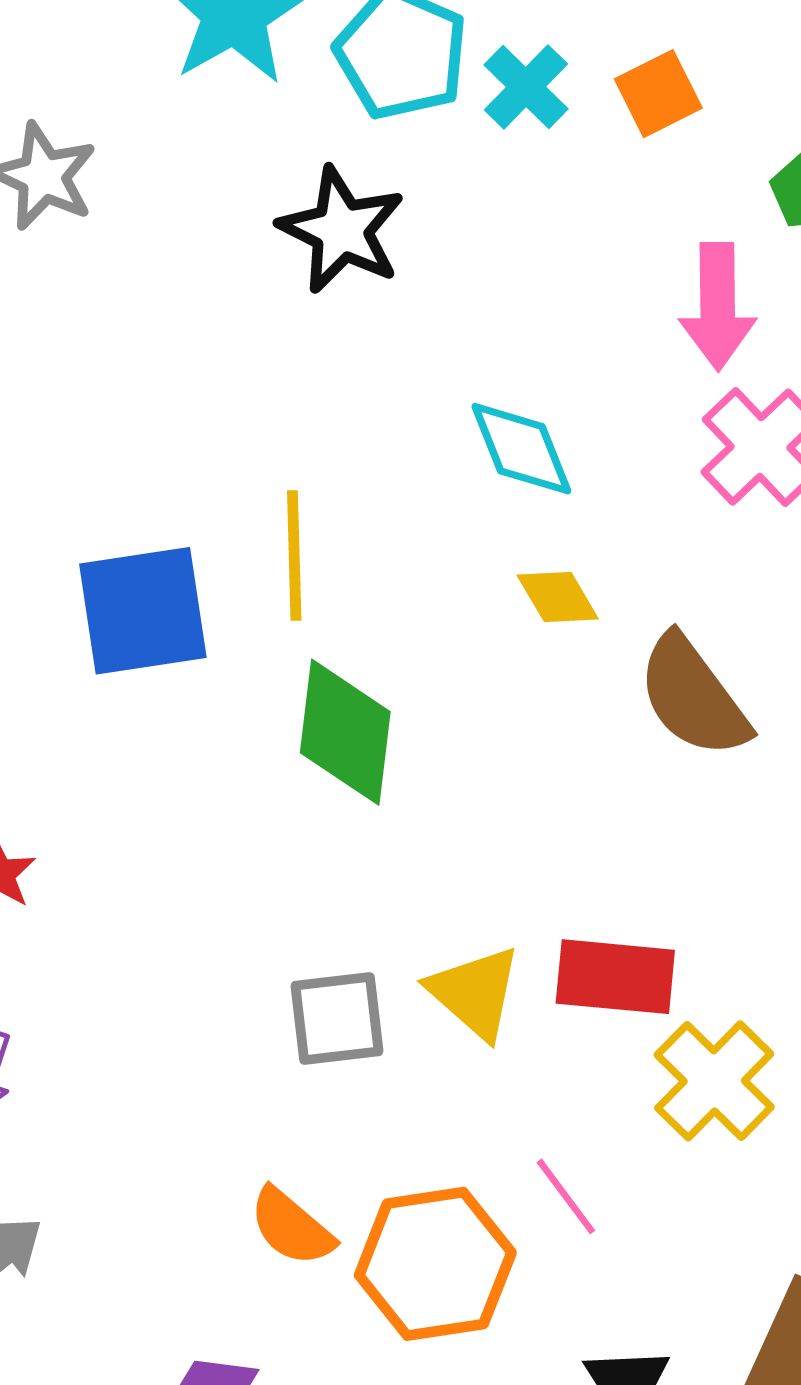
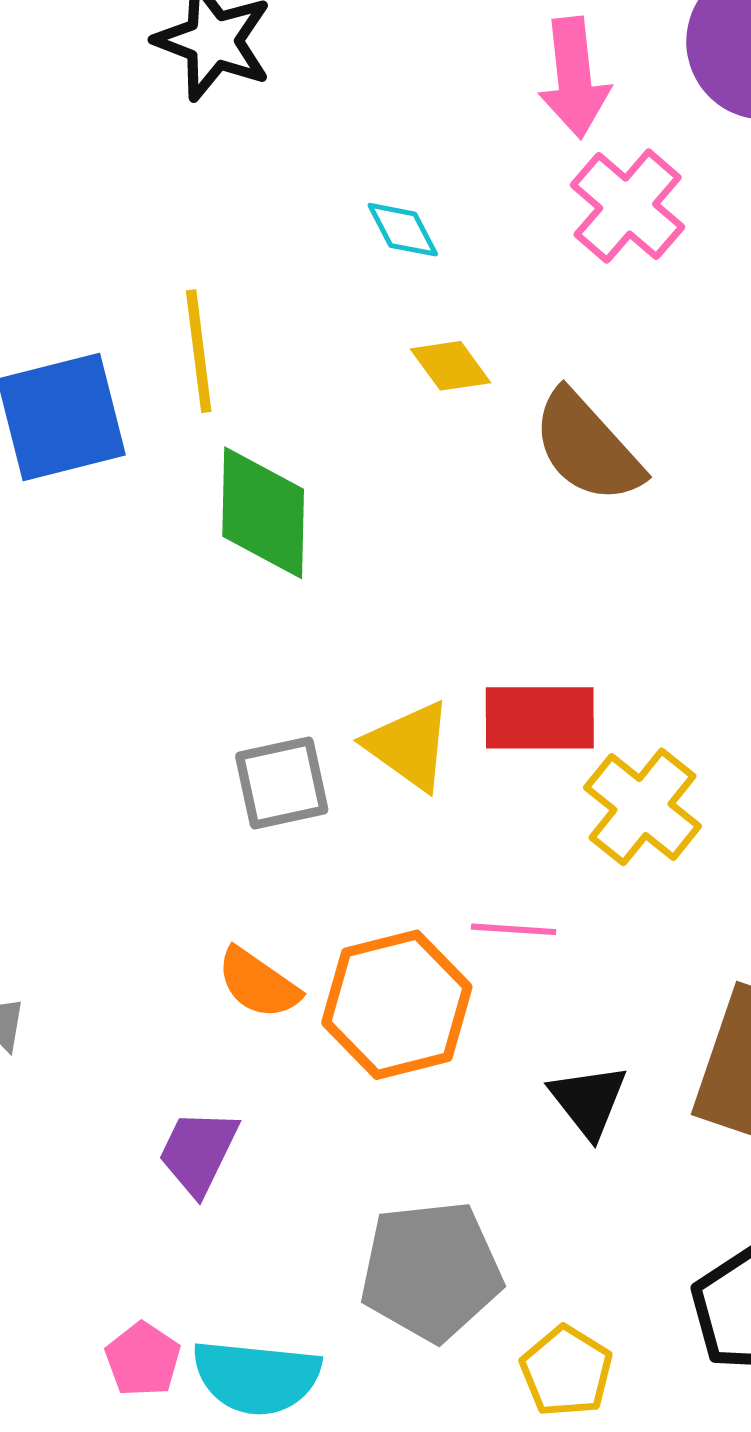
cyan diamond: (521, 449) -> (403, 230), size x0.7
pink line: (566, 1196) -> (514, 929), turned -44

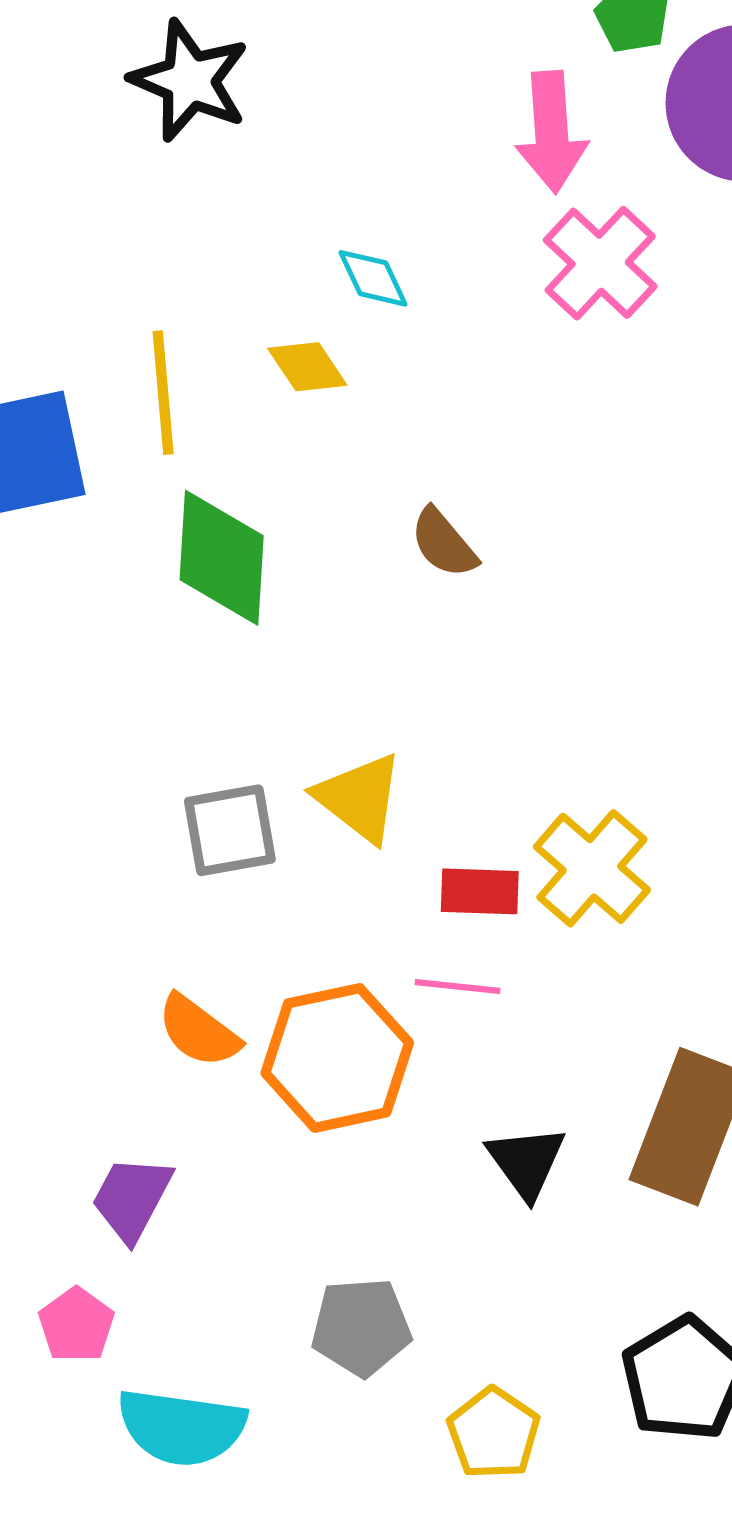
yellow diamond: (450, 366) -> (307, 367), moved
brown semicircle: (587, 447) -> (444, 543), moved, size x0.6
red rectangle: (540, 718) -> (480, 891), moved, size x0.7
gray pentagon: (431, 1271) -> (361, 1327), size x0.7
pink pentagon: (143, 1359) -> (76, 1325), moved

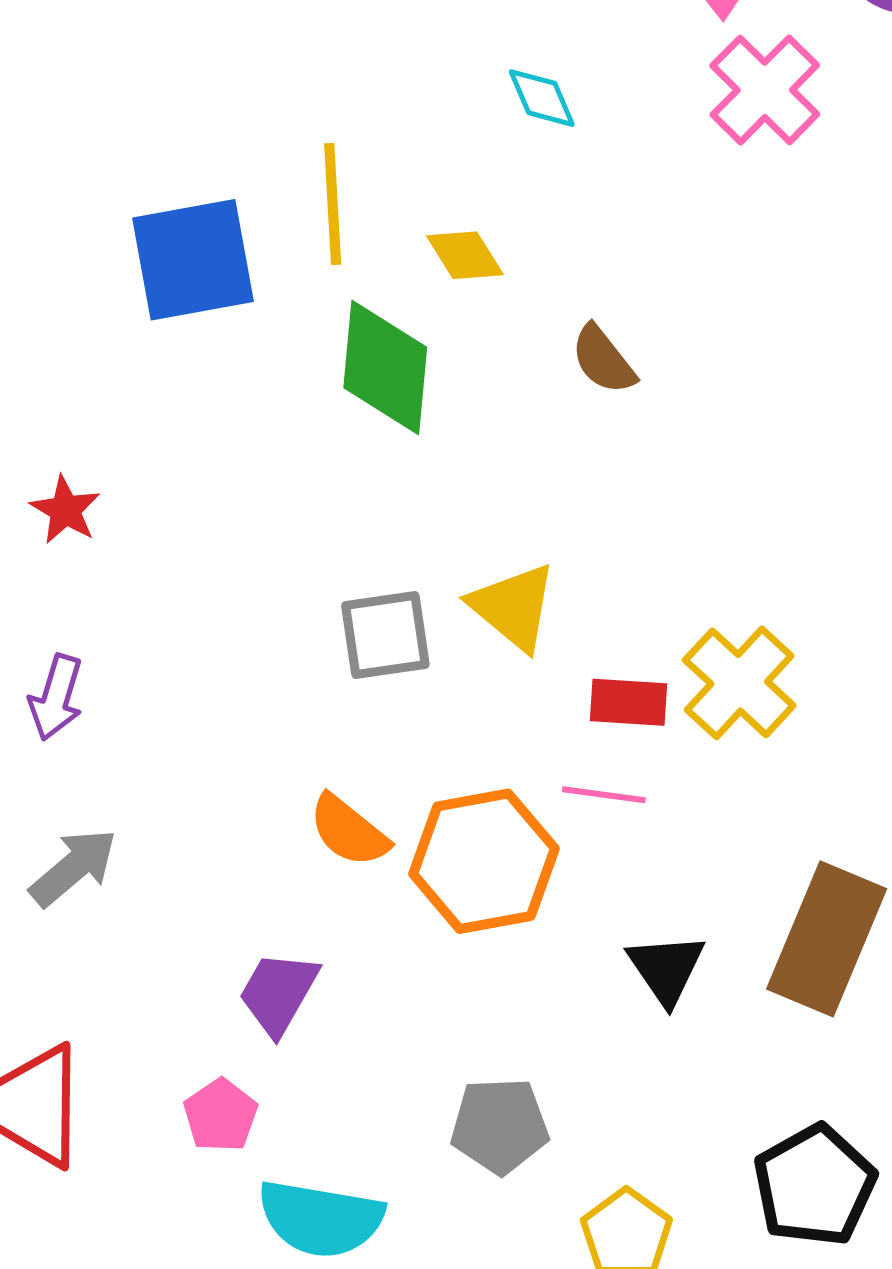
yellow diamond: (307, 367) -> (465, 255), moved

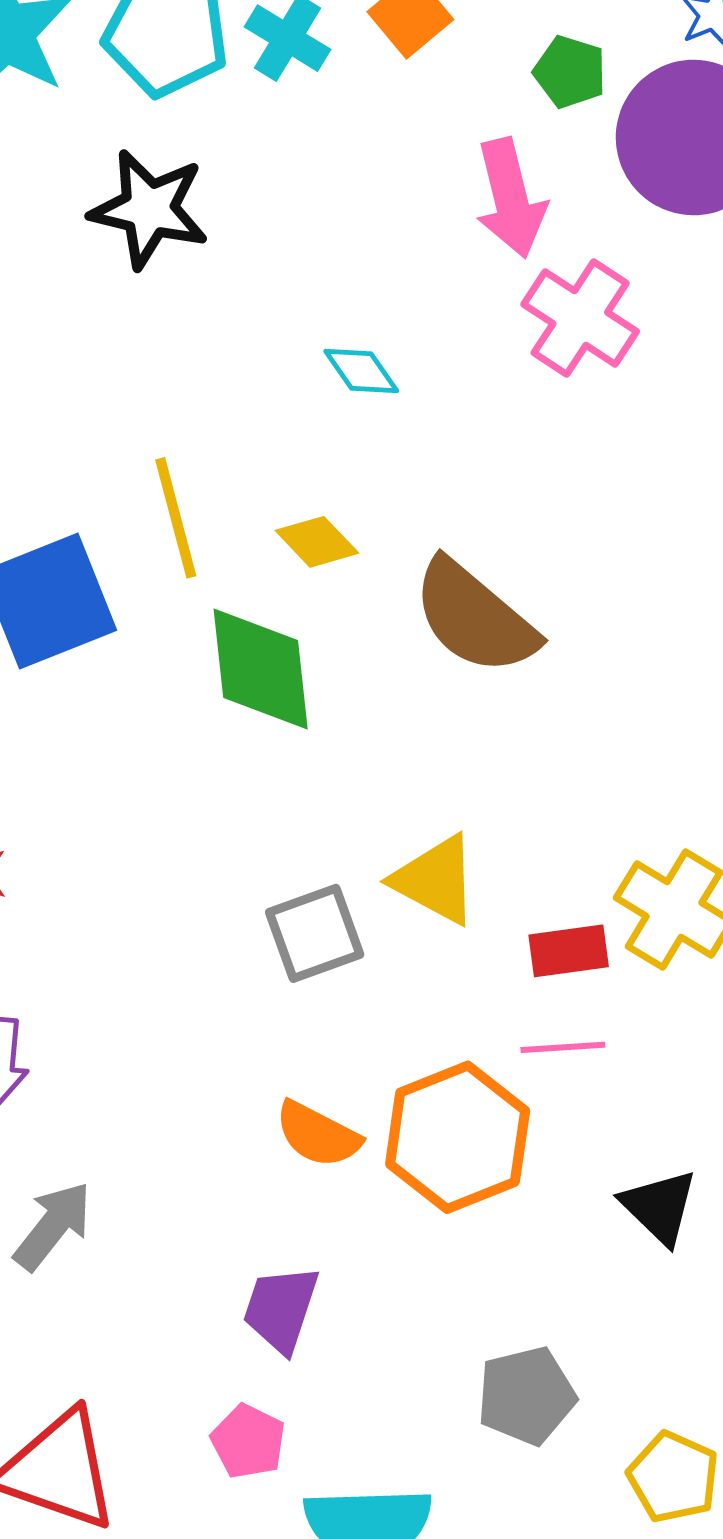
brown semicircle: (603, 360) -> (475, 617), size x1.8

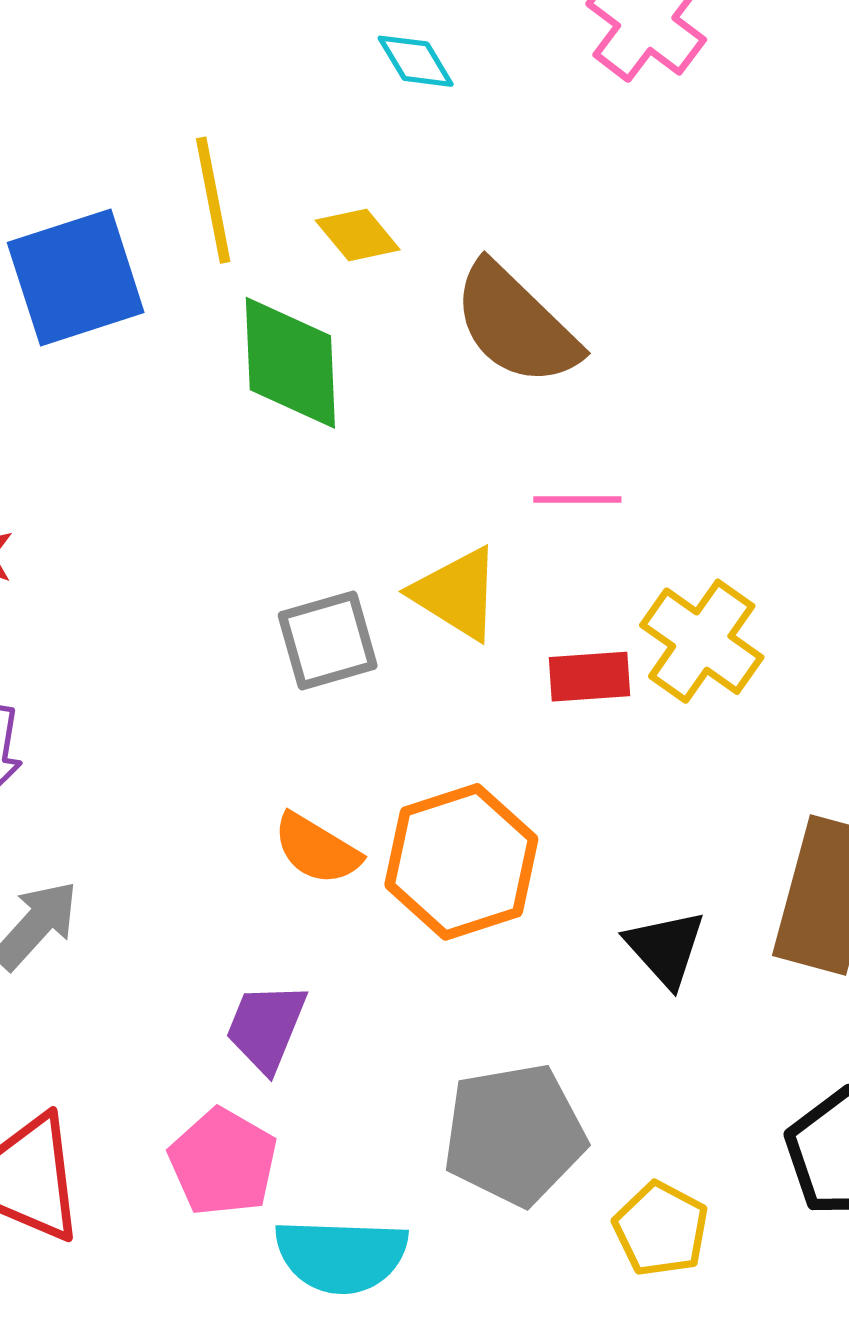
pink line: (563, 1047) -> (577, 499), moved
gray pentagon: (526, 1396) -> (514, 1134), size x1.4
pink pentagon: (248, 1441) -> (223, 1162), size x1.4

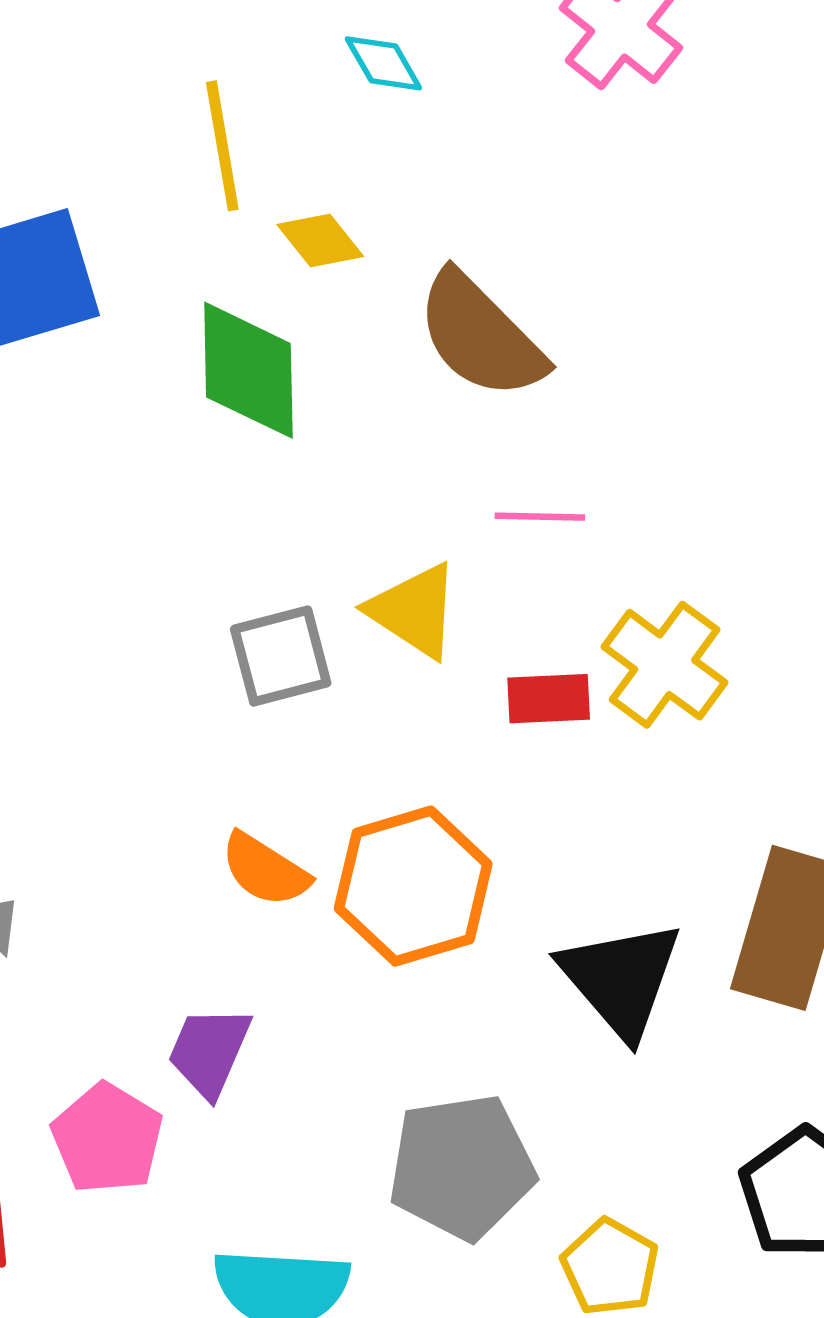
yellow line: (213, 200) -> (222, 146), moved
black triangle: (666, 948) -> (621, 979), size x1.5
pink pentagon: (223, 1162) -> (107, 1138), moved

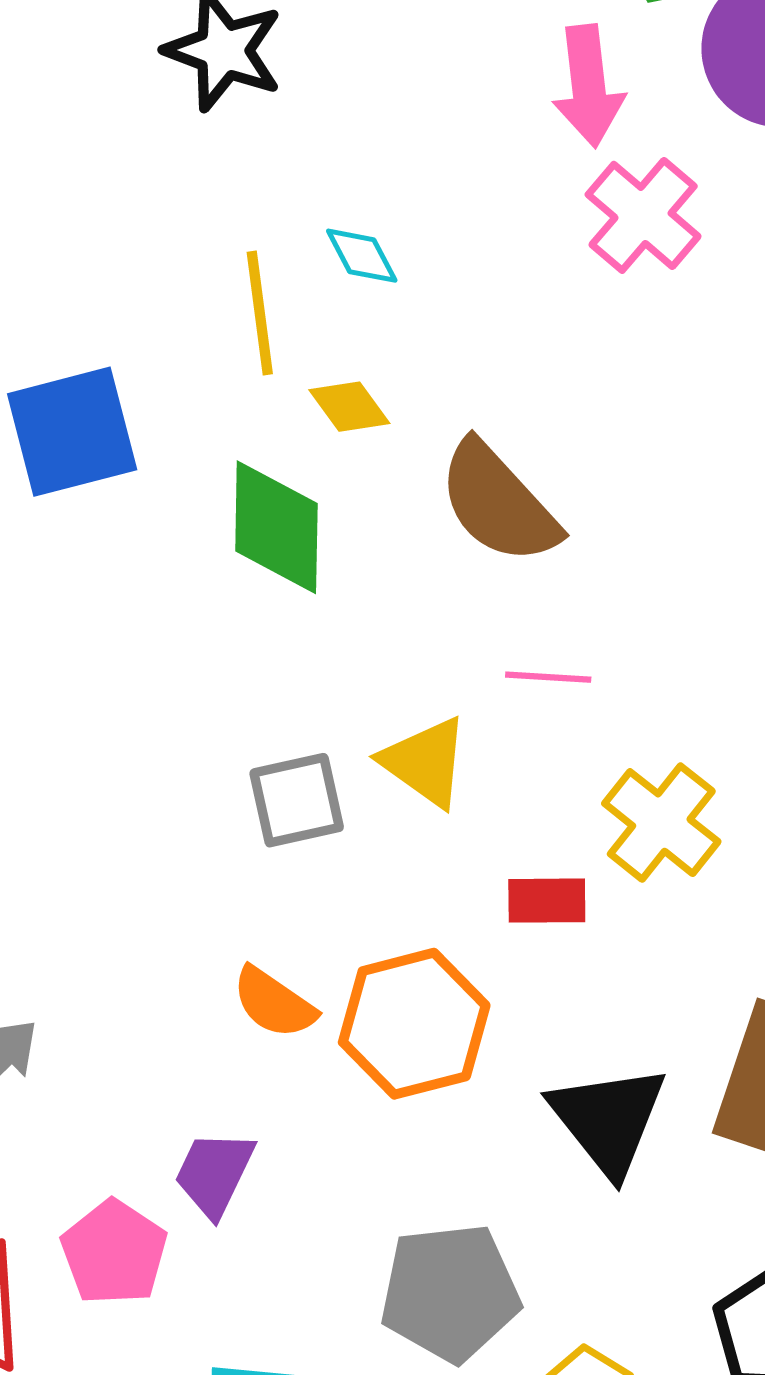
cyan diamond: (383, 63) -> (362, 256), moved
red rectangle: (549, 699) -> (547, 901), moved

